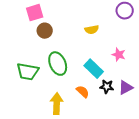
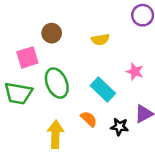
pink square: (35, 13) -> (27, 57), moved
brown circle: (45, 31) -> (52, 33), moved
black star: (107, 87) -> (120, 127), moved

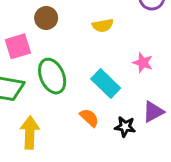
yellow arrow: (56, 134) -> (30, 133), moved

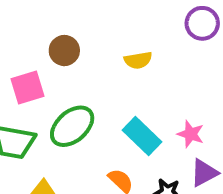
pink star: (143, 63) -> (191, 134), moved
green ellipse: (52, 76) -> (72, 126), turned 72

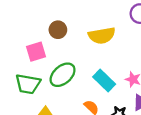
yellow semicircle: (138, 60) -> (102, 35), size x1.6

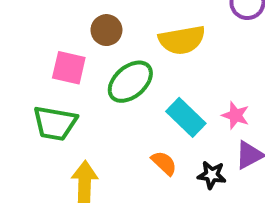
pink square: (36, 52) -> (69, 68), turned 30
green ellipse: (63, 75) -> (130, 82), moved

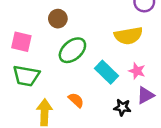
yellow semicircle: (182, 40) -> (128, 36), moved
pink square: (69, 68) -> (21, 42), moved
orange semicircle: (164, 163) -> (76, 100), moved

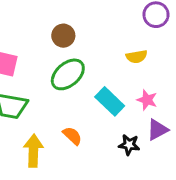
brown circle: (58, 19) -> (63, 36), moved
yellow semicircle: (128, 36) -> (137, 57), size x0.6

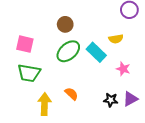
cyan rectangle: (110, 101) -> (96, 52), moved
purple triangle: (157, 130) -> (130, 99), moved

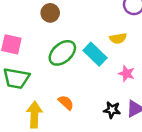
brown circle: (65, 24) -> (50, 13), moved

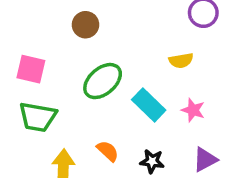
cyan rectangle: (95, 54) -> (149, 105), moved
black star: (112, 110) -> (152, 161), moved

